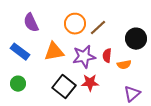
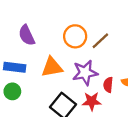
blue rectangle: (20, 52) -> (15, 67), turned -30
red semicircle: (107, 56) -> (108, 85), moved
green circle: (18, 84) -> (12, 91), moved

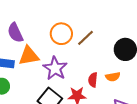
orange triangle: (52, 67) -> (29, 56), moved
purple star: (85, 73) -> (55, 68), moved, turned -30

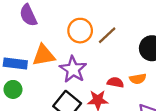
purple semicircle: (15, 33) -> (28, 15), moved
red semicircle: (93, 80) -> (115, 82), turned 96

